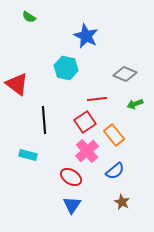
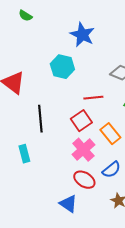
cyan rectangle: (28, 155) -> (24, 154), turned 60
red ellipse: (71, 177) -> (84, 180), moved
blue triangle: (72, 205) -> (68, 204), turned -30

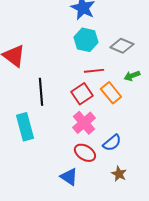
cyan hexagon: (62, 67) -> (86, 40), moved
orange rectangle: (110, 134) -> (111, 93), moved
cyan rectangle: (24, 154) -> (25, 127), size x1.5

